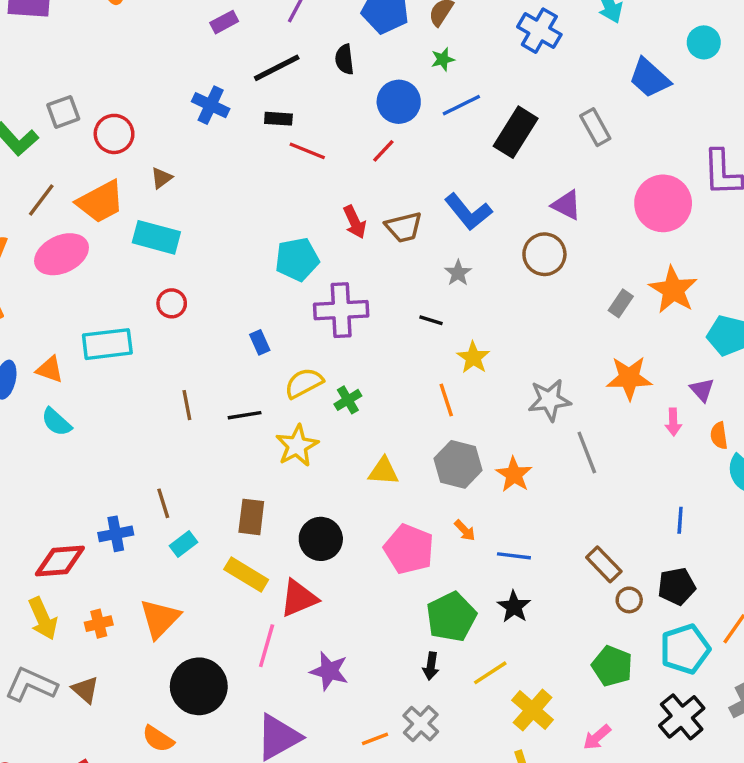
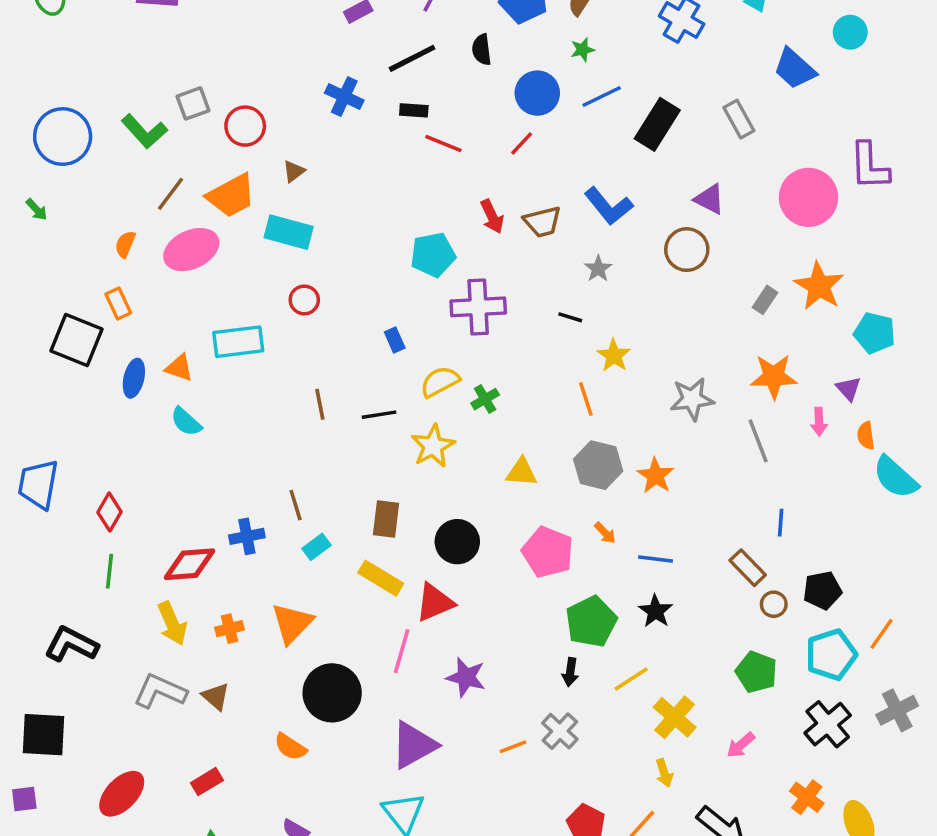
gray line: (587, 452) -> (758, 441), moved
blue line: (680, 520) -> (781, 523), moved

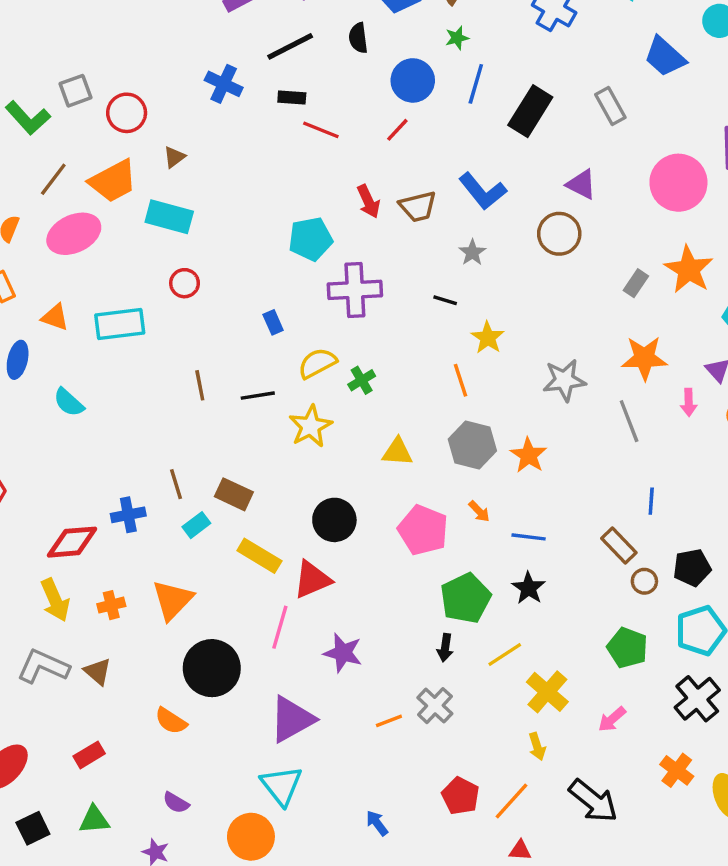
blue line: (602, 97) -> (476, 84), turned -48
orange triangle: (179, 368) -> (55, 317), moved
brown rectangle: (386, 519) -> (234, 494), moved, turned -72

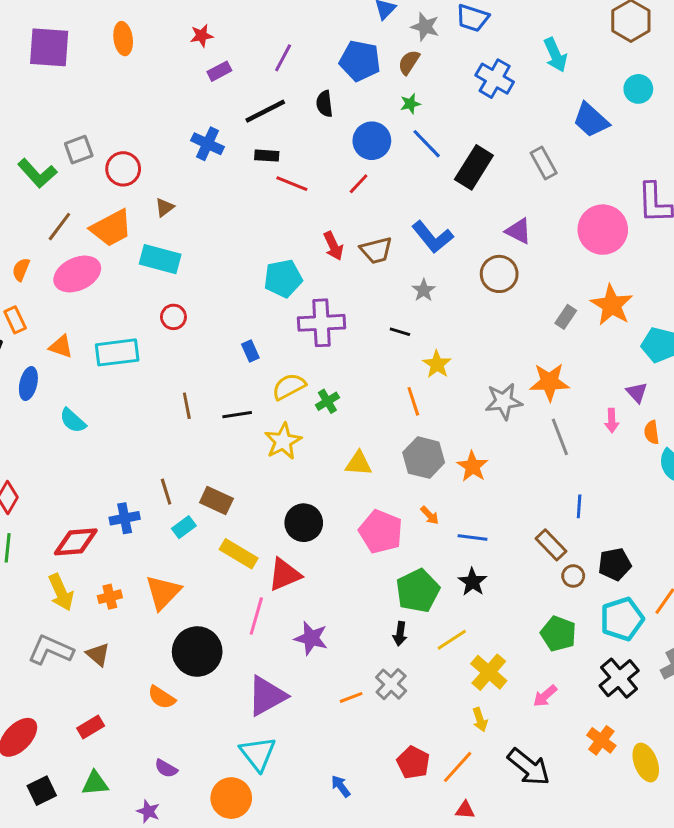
blue line: (476, 84) -> (427, 144), turned -60
orange star: (644, 358) -> (549, 382), moved

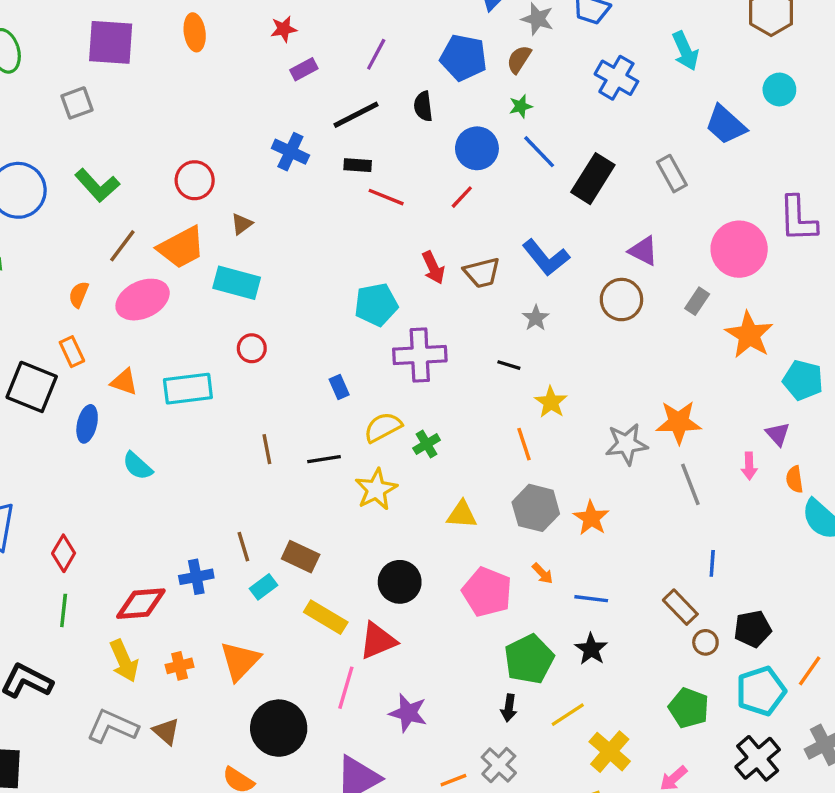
gray square: (79, 150) -> (77, 103), moved
gray rectangle: (566, 317) -> (697, 301), moved

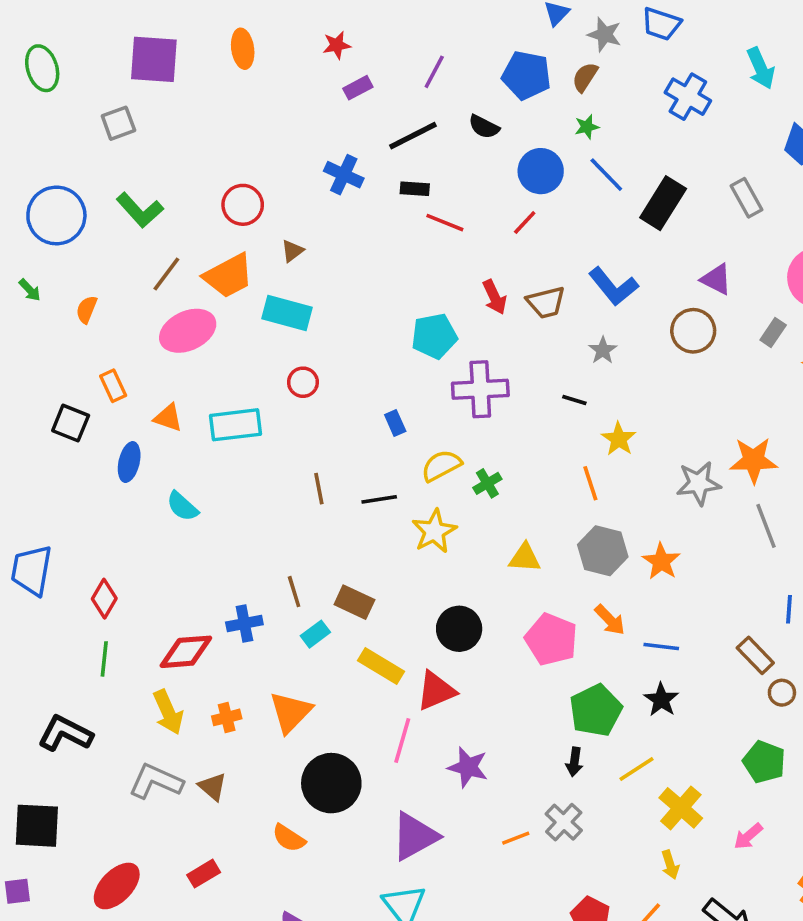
black semicircle: (423, 106) -> (484, 127), turned -56
orange semicircle: (79, 294) -> (87, 309), moved
black square: (32, 387) -> (71, 423), size x0.7
orange arrow: (542, 573) -> (610, 620), size x1.4

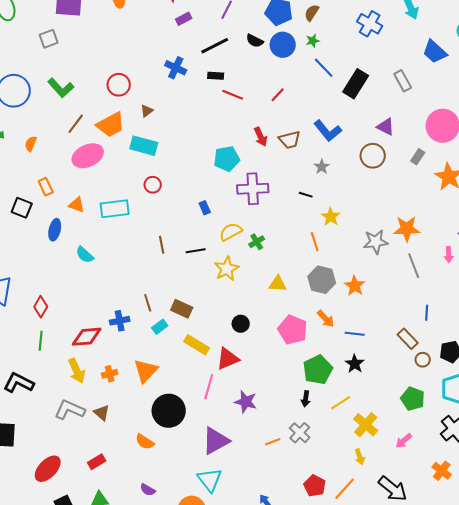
blue circle: (541, 171) -> (283, 45), moved
black circle: (459, 629) -> (241, 324), size x0.7

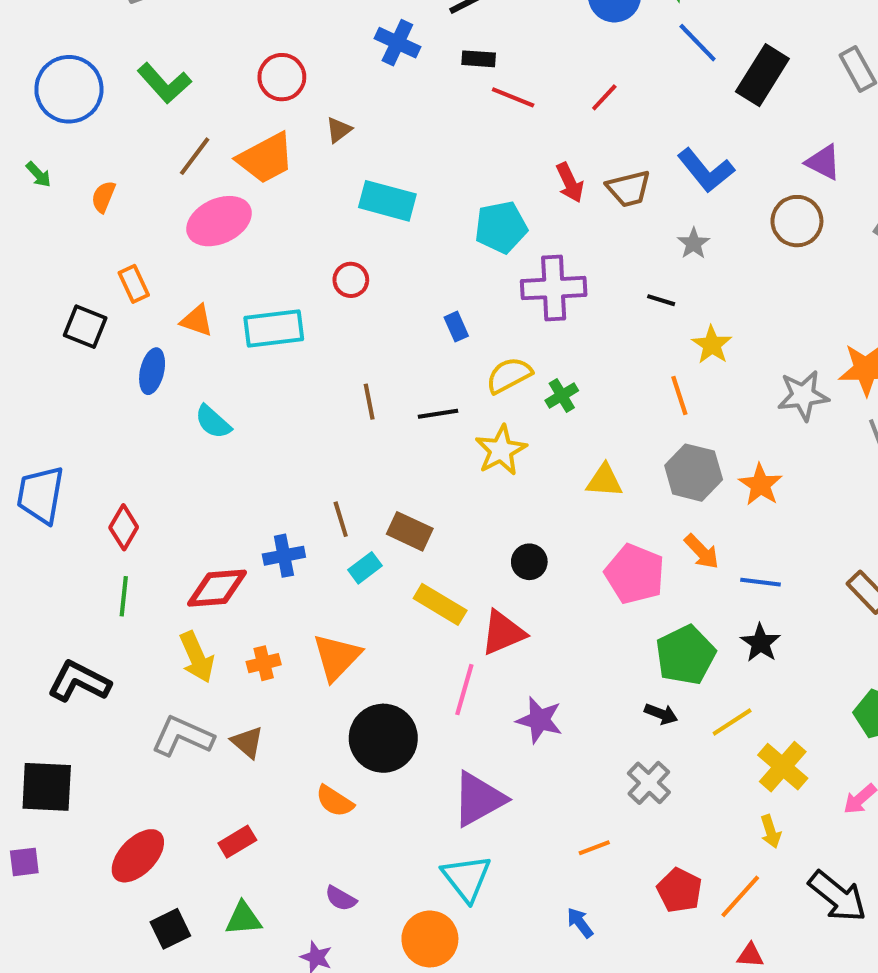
cyan rectangle: (144, 146) -> (387, 201), moved
black arrow: (306, 399) -> (661, 714), turned -77
orange line: (273, 442) -> (594, 848), moved

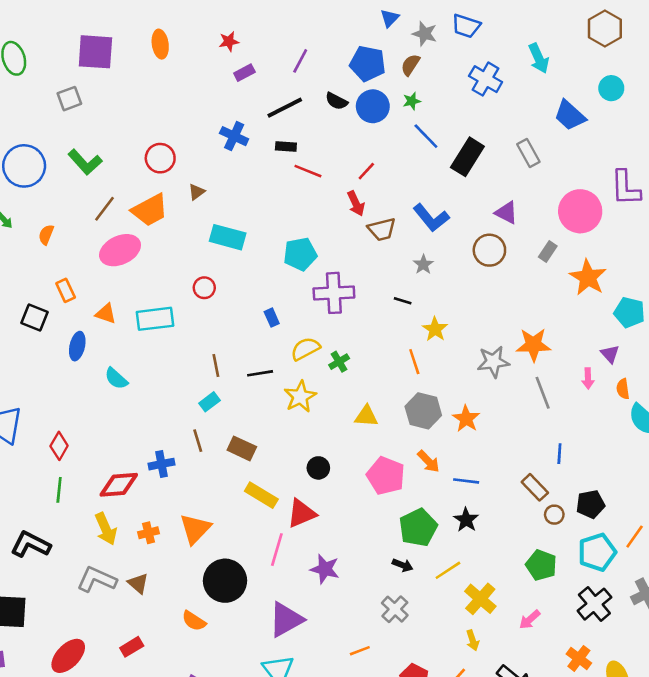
red arrow: (570, 183) -> (356, 204), moved
cyan rectangle: (365, 568) -> (209, 402), moved

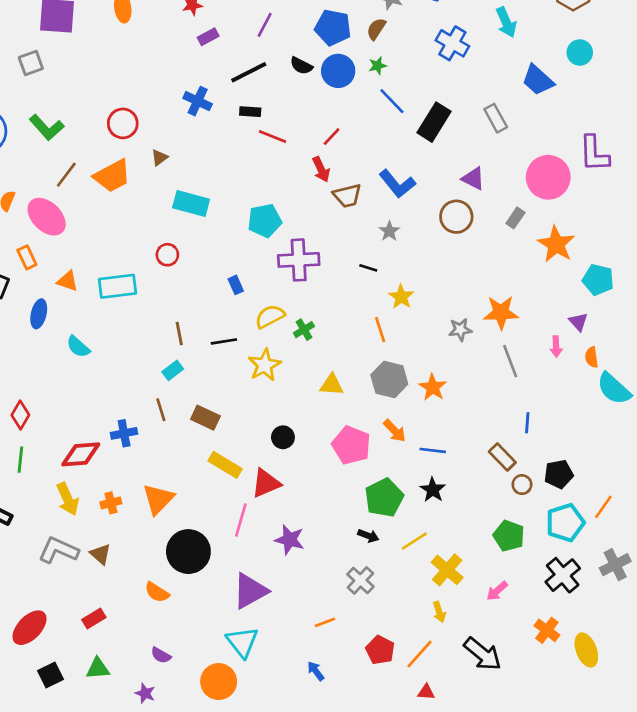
pink ellipse: (120, 250) -> (47, 217), moved, turned 69
gray star: (493, 362) -> (460, 330), size x0.7

